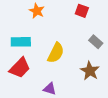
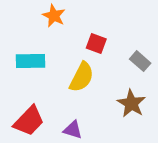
red square: (82, 11) -> (96, 43), moved
red trapezoid: (20, 68) -> (29, 121), moved

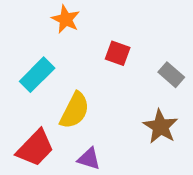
cyan rectangle: (30, 61) -> (37, 75), turned -44
yellow semicircle: (82, 77) -> (75, 110), moved

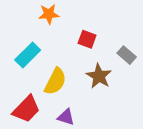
orange star: (66, 19) -> (49, 14), turned -30
brown star: (161, 127) -> (99, 76), moved

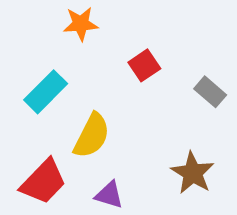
red square: (87, 39) -> (144, 65), turned 36
brown star: (99, 76) -> (193, 173), moved

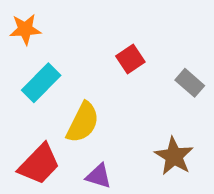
orange star: (81, 24) -> (25, 29), moved

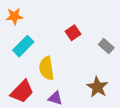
yellow semicircle: (83, 122) -> (46, 68), turned 145

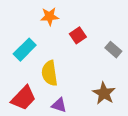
orange star: (14, 16) -> (50, 16), moved

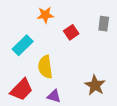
gray rectangle: (113, 50) -> (104, 24), moved, turned 56

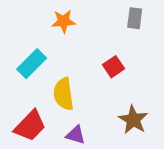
gray rectangle: (104, 24) -> (135, 18), moved
red square: (71, 32) -> (113, 67), moved

